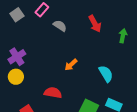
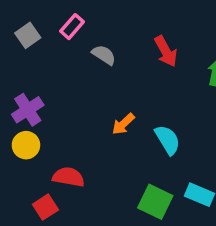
cyan semicircle: (106, 74) -> (168, 140), moved
red semicircle: (53, 93) -> (68, 177), moved

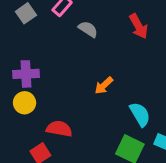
purple cross: (28, 110) -> (26, 74), turned 30
cyan semicircle: (168, 140) -> (140, 114), moved

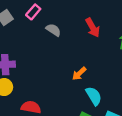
orange arrow: (104, 85) -> (79, 74), moved

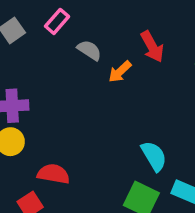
orange arrow: (79, 74) -> (120, 72), moved

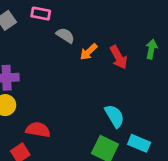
pink rectangle: (57, 21) -> (41, 14), turned 60
red arrow: (152, 47) -> (119, 57), moved

